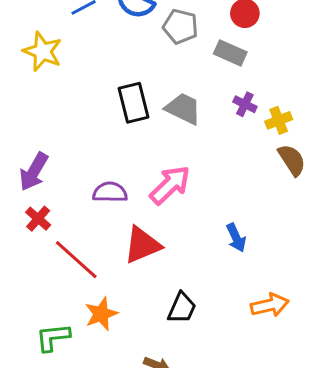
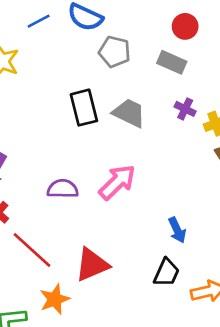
gray pentagon: (180, 27) -> (115, 52), moved
red triangle: (142, 245) -> (92, 265), moved
black trapezoid: (182, 308) -> (166, 273), moved

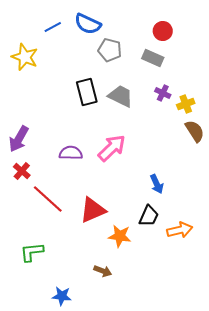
orange star: (55, 299) -> (120, 236), moved, turned 30

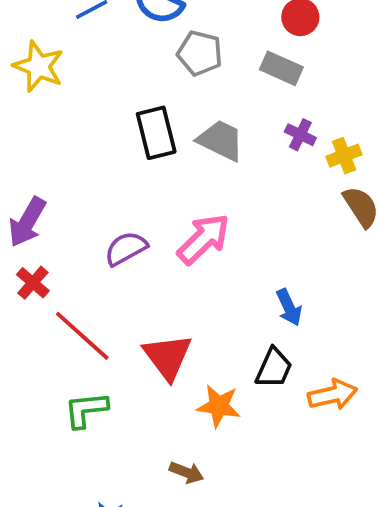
purple semicircle: (71, 153) -> (126, 249), turned -30
red triangle: (93, 210) -> (168, 357), turned -44
green L-shape: (32, 252) -> (86, 410), moved

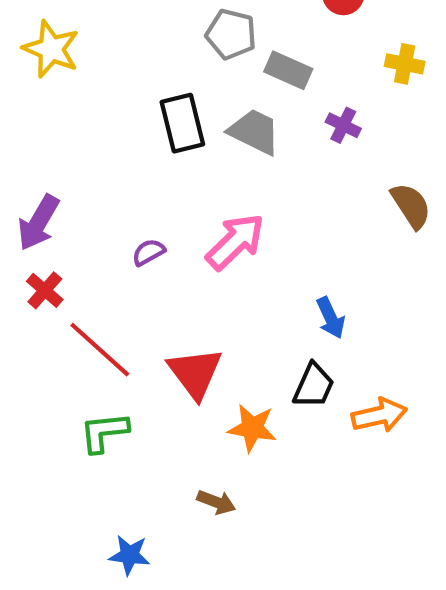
gray rectangle: (281, 68) -> (288, 70), moved
yellow cross: (344, 156) -> (405, 64), moved, turned 32
purple semicircle: (126, 249) -> (149, 252), size x0.7

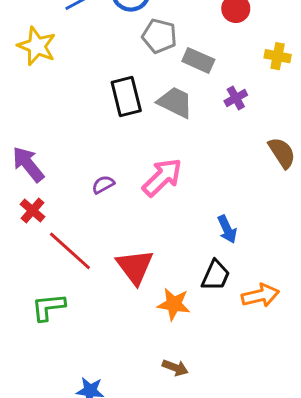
purple cross: (343, 125) -> (236, 98), turned 35
purple arrow: (38, 223) -> (28, 164), turned 111
green L-shape: (104, 432) -> (48, 307), moved
brown arrow: (216, 502) -> (175, 368), moved

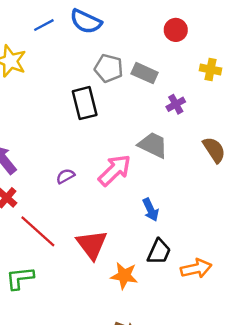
gray pentagon: (159, 36) -> (109, 68), moved
gray trapezoid: (175, 102) -> (153, 145), moved
blue arrow: (227, 229) -> (151, 210), moved

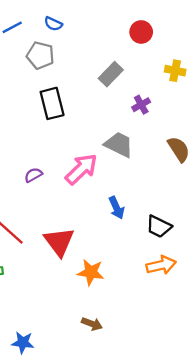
blue semicircle: (86, 22) -> (53, 24), size x0.6
gray pentagon: (109, 68) -> (40, 55), moved
gray rectangle: (145, 73) -> (111, 74), turned -70
black trapezoid: (159, 252) -> (159, 227), moved, turned 92

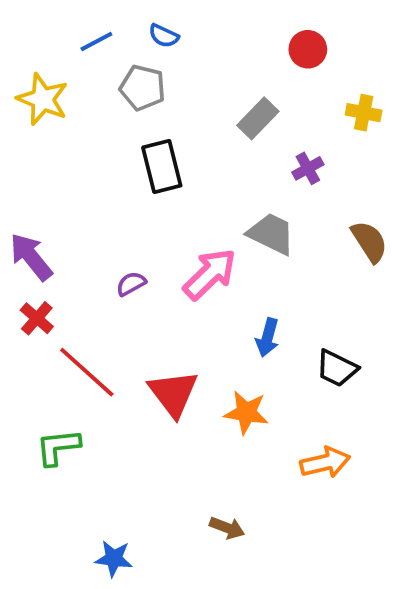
blue arrow: (117, 208) -> (267, 338), turned 40
orange arrow: (161, 265) -> (325, 462), moved
orange star: (91, 272) -> (246, 412), moved

